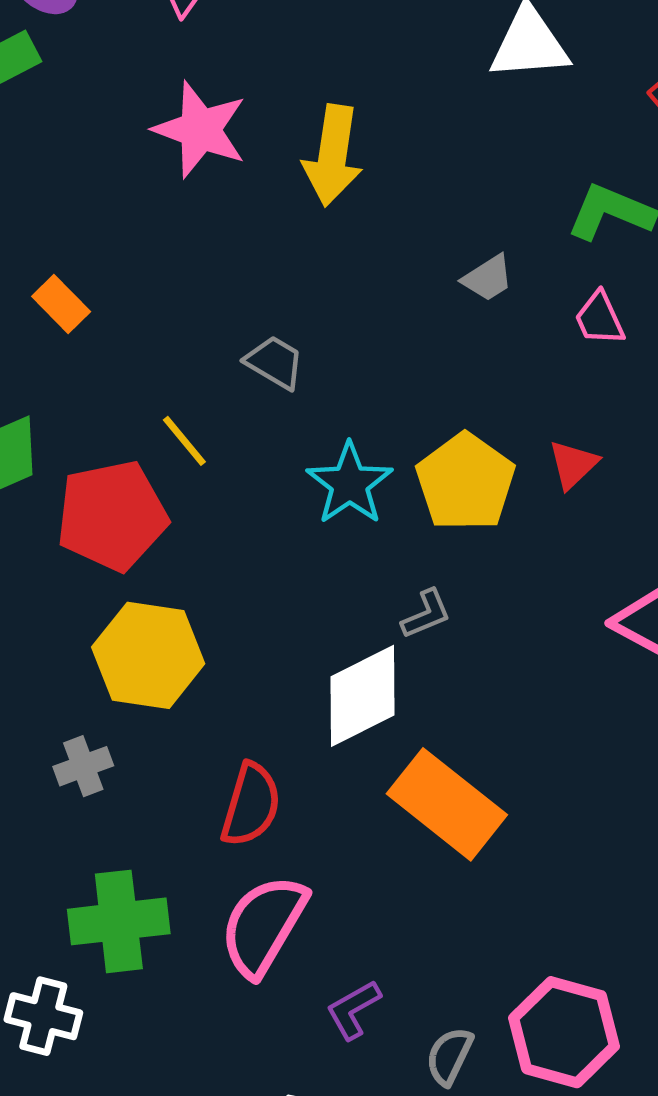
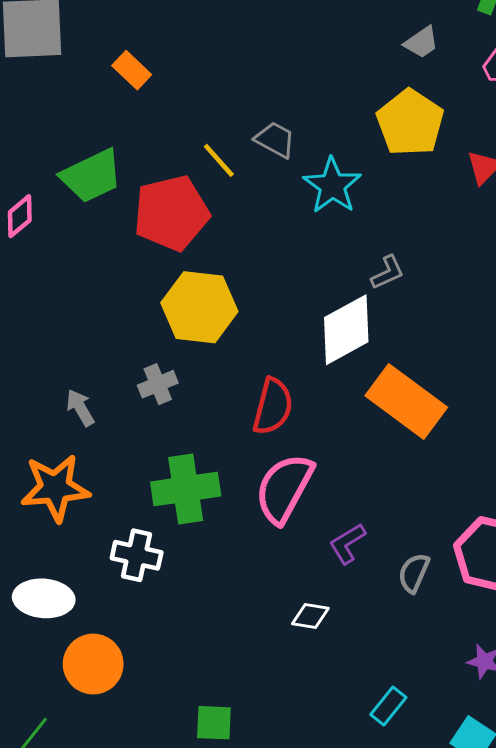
gray trapezoid: (275, 362) -> (275, 140), moved
yellow pentagon: (465, 482) -> (410, 123), moved

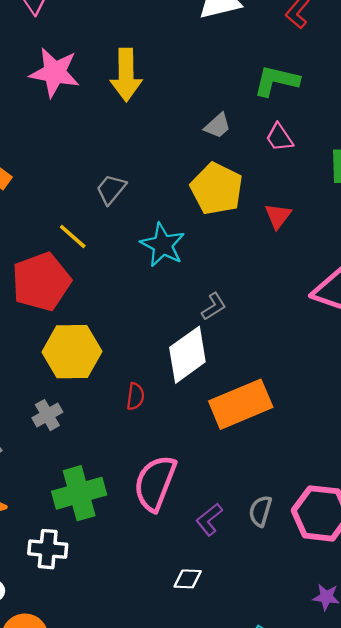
gray trapezoid: (275, 140) -> (111, 189), moved, turned -72
orange rectangle: (406, 401) -> (241, 404), turned -52
red semicircle: (273, 406) -> (135, 396), moved, size x0.6
gray semicircle: (414, 573) -> (260, 511), moved

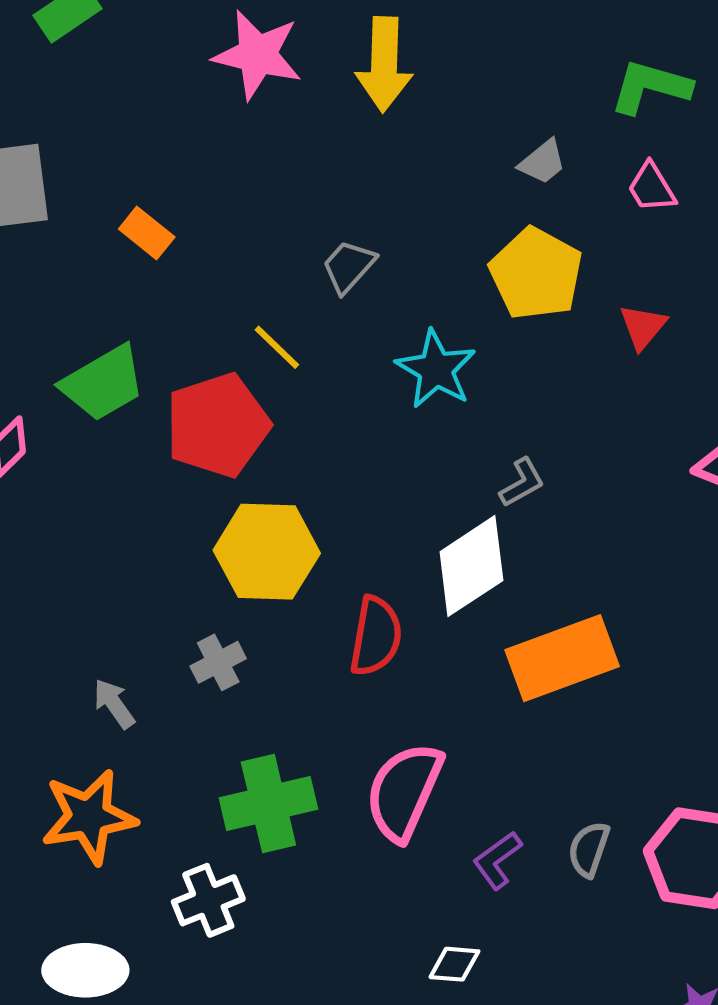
red semicircle: (135, 396) -> (376, 636), size x1.6
white cross: (48, 549) -> (208, 900), turned -30

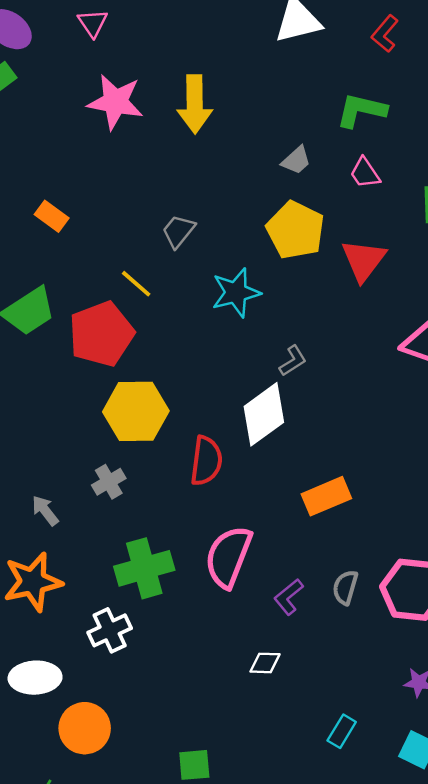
red triangle: (643, 327) -> (364, 260), size x1.5
cyan star: (436, 369) -> (236, 293), turned 30
orange rectangle: (562, 658) -> (326, 496), moved, size x0.7

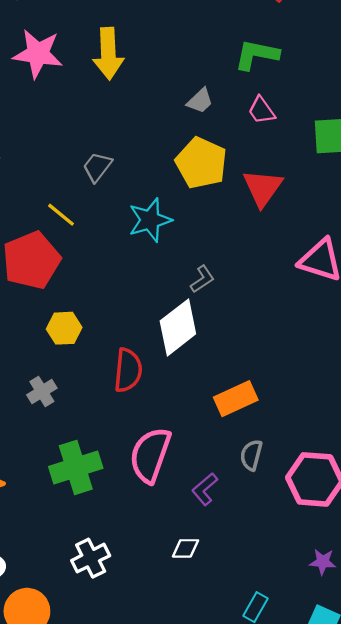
yellow hexagon: (136, 411) -> (64, 328), size x0.6
gray semicircle: (345, 587) -> (251, 455), moved
white cross: (110, 630) -> (91, 558), moved

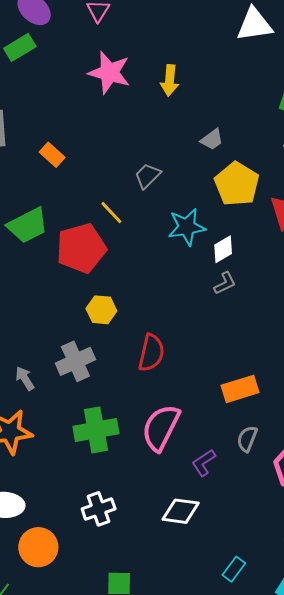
yellow arrow: (108, 54) -> (170, 80), size x0.7
gray trapezoid: (200, 101) -> (212, 139), moved
white diamond: (178, 327) -> (223, 249), moved, size x0.6
gray cross: (42, 391) -> (75, 361), size x1.5
white diamond: (186, 548) -> (181, 511), size x1.5

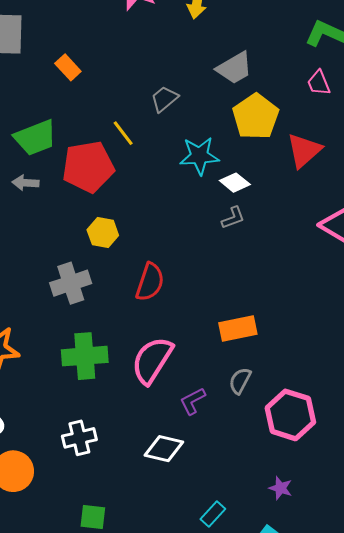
gray trapezoid: (212, 139) -> (234, 68), size x1.5
white diamond: (223, 249) -> (235, 183), turned 64
gray arrow: (25, 378) -> (26, 183), moved, turned -60

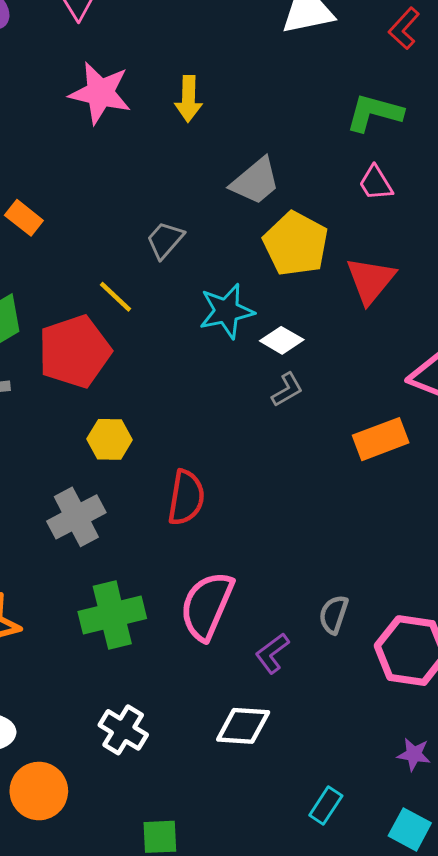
orange rectangle: (238, 329) -> (381, 439), moved
white cross: (79, 438) -> (123, 730), turned -36

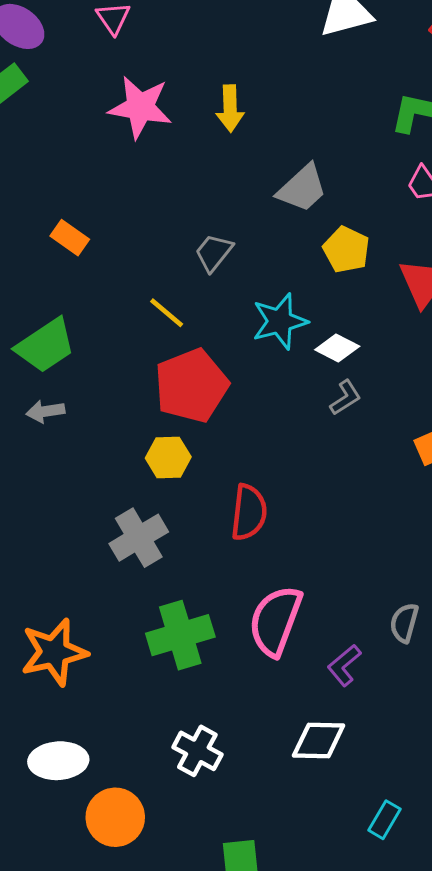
yellow pentagon: (296, 244) -> (346, 250), size x0.7
red pentagon: (74, 351) -> (191, 386), moved
cyan rectangle: (326, 806) -> (385, 820), moved

